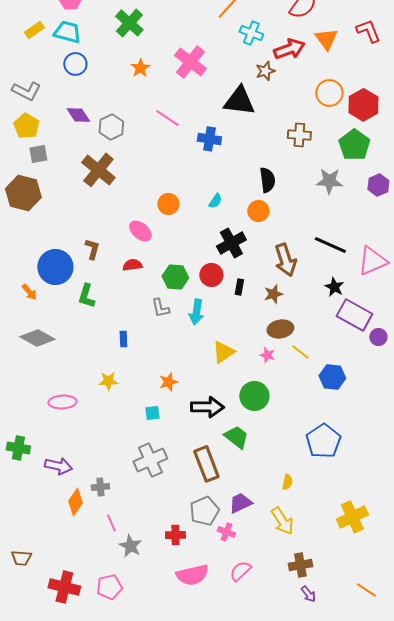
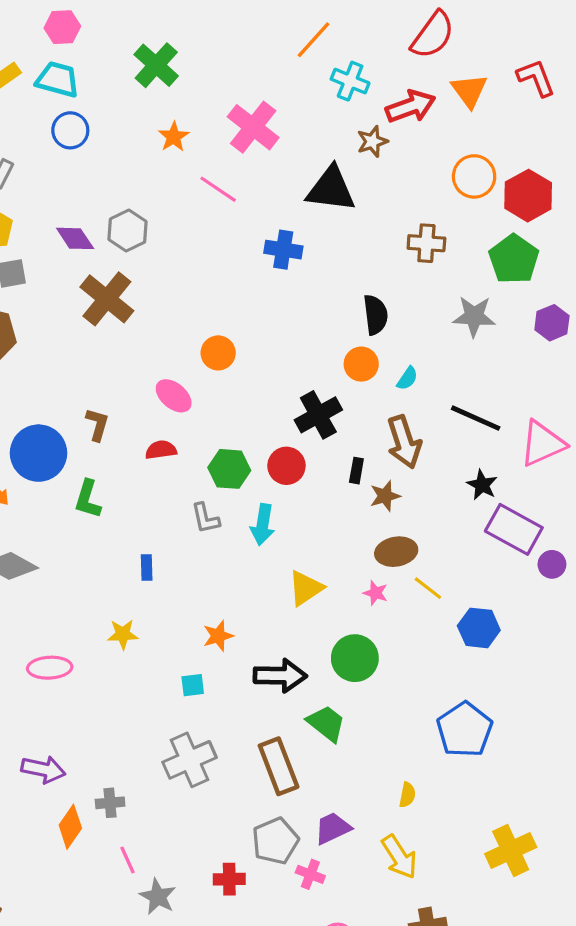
purple diamond: (78, 115) -> (75, 238), moved
pink line: (167, 118) -> (218, 189), moved
cyan semicircle: (215, 201) -> (407, 378), moved
black rectangle: (239, 287) -> (356, 471), moved

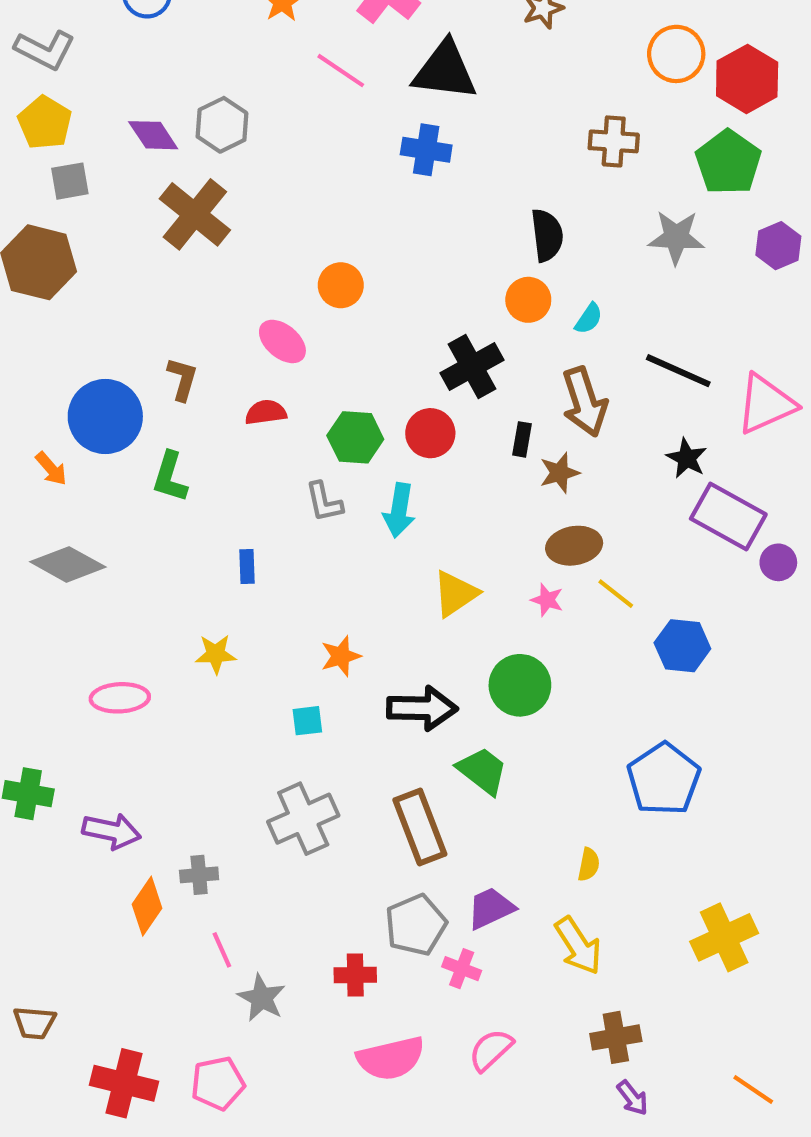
black triangle: (331, 189) -> (445, 71), moved

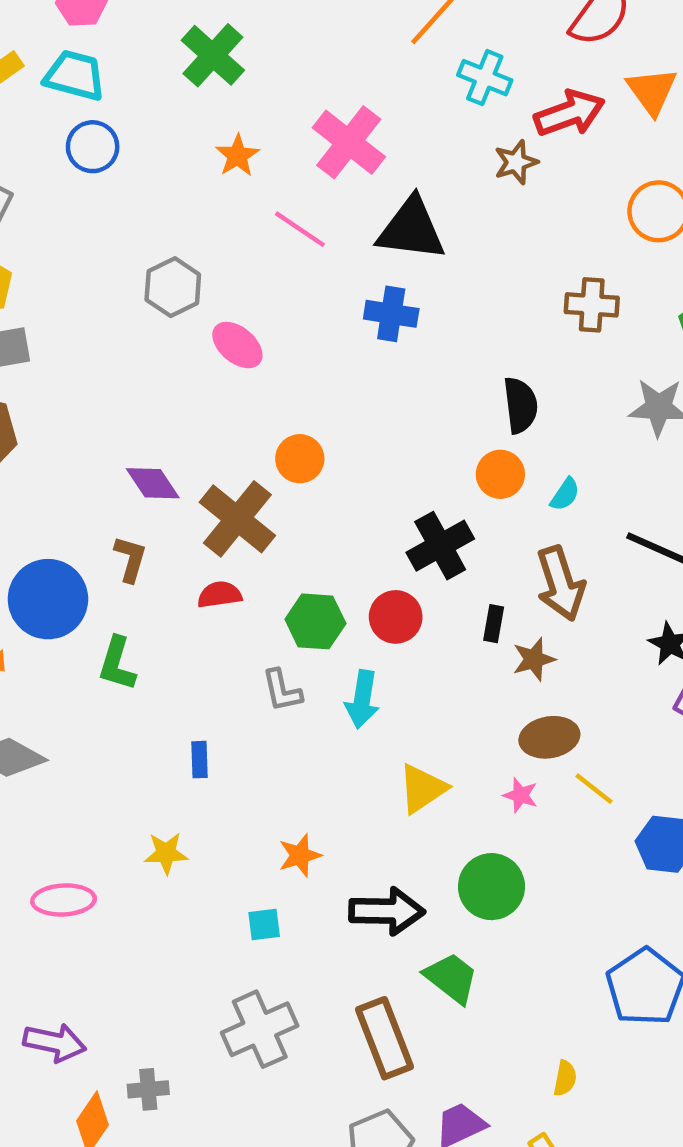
purple diamond: (153, 135) -> (153, 483), moved
brown cross: (195, 214) -> (237, 519), moved
pink ellipse: (282, 341) -> (237, 345), moved

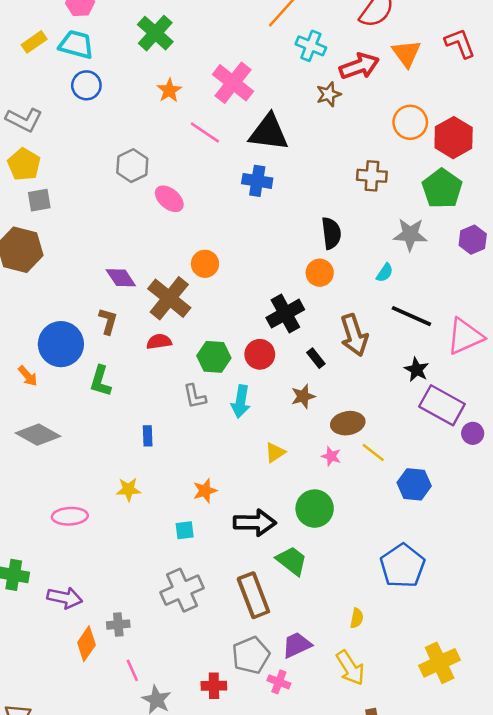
cyan semicircle: (565, 494) -> (385, 273), moved
black rectangle: (494, 624) -> (316, 358), turned -48
brown star: (534, 659) -> (303, 396), moved
yellow triangle: (422, 789) -> (275, 452), size x0.7

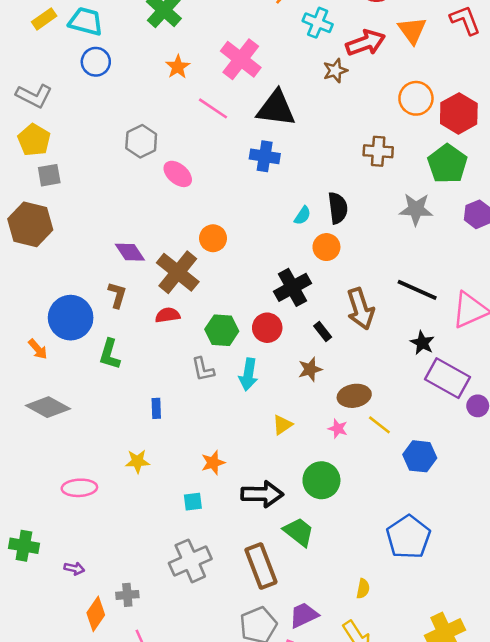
cyan semicircle: (385, 273) -> (303, 216), moved
purple arrow: (65, 598) -> (74, 568), size x0.6

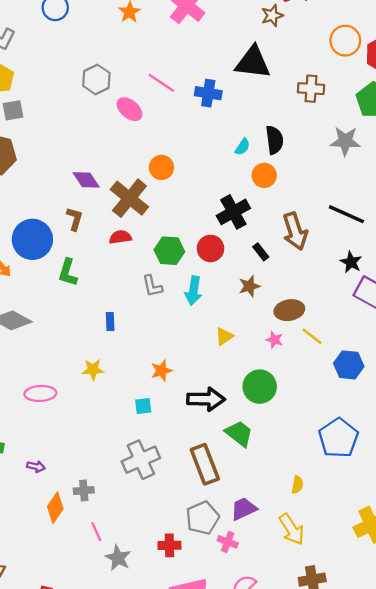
pink line: (213, 108) -> (161, 83), moved
black triangle: (276, 108) -> (253, 62), moved

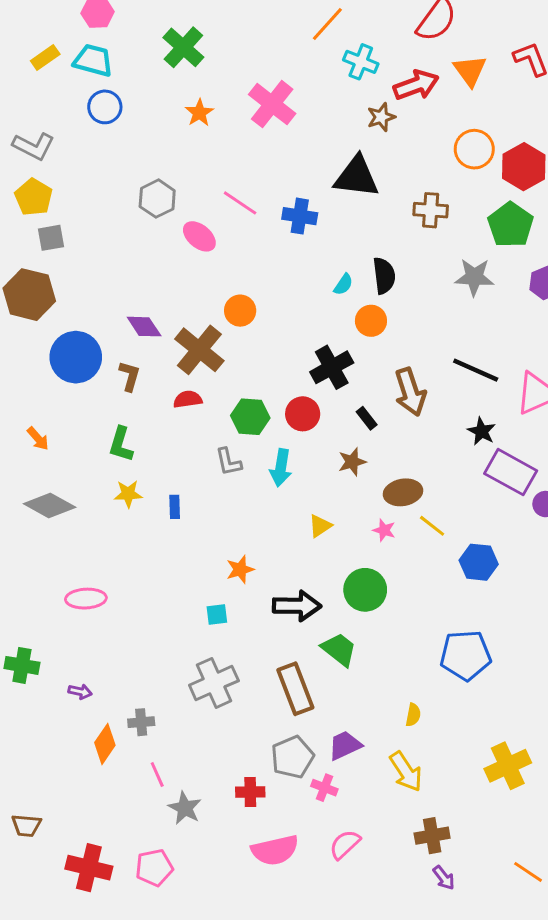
blue circle: (32, 239) -> (76, 357), moved
yellow star: (93, 369) -> (128, 494), moved
blue pentagon: (338, 438) -> (466, 655), turned 30

